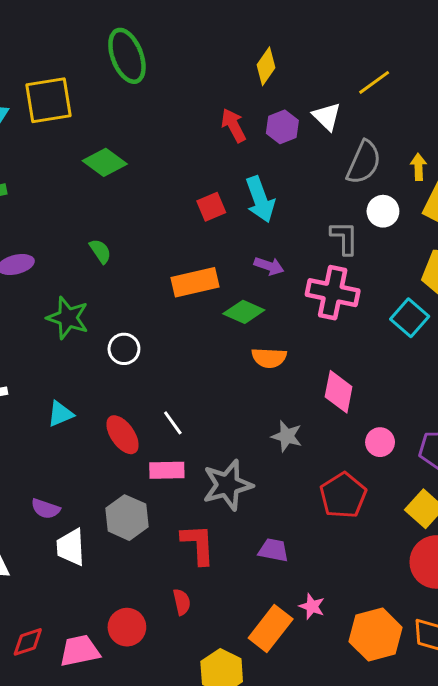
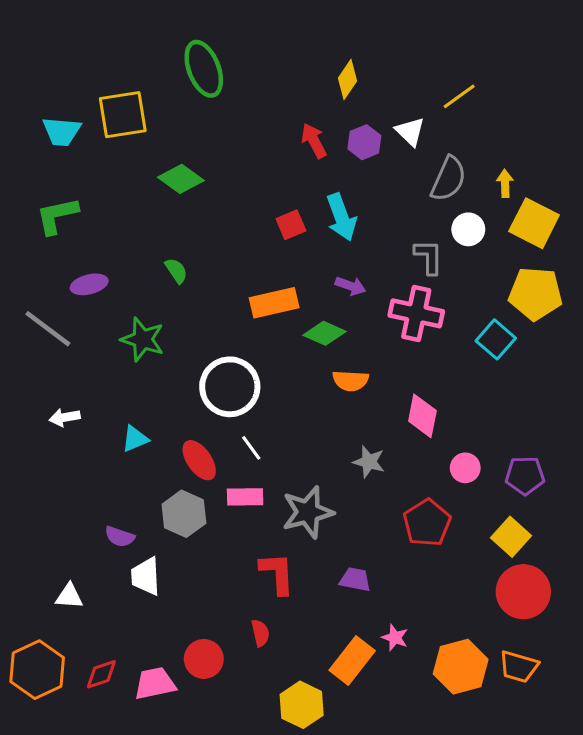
white circle: (124, 349) -> (230, 387), moved, size x1.8
gray hexagon: (127, 518) -> (184, 514), moved

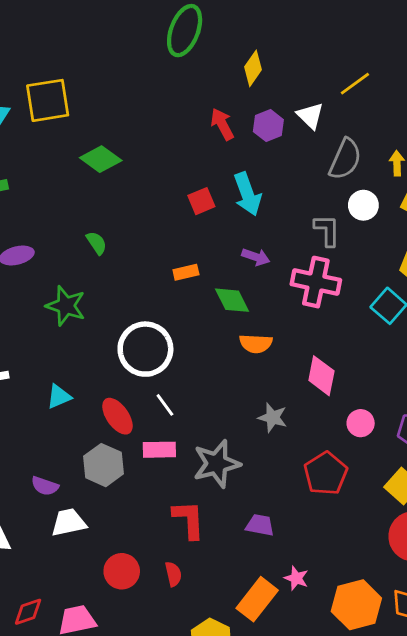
green ellipse: (204, 69) -> (185, 31), moved, turned 42
orange rectangle: (274, 303) -> (186, 272), size x0.6
green diamond: (325, 333) -> (232, 300), turned 39
white trapezoid: (146, 576) -> (69, 522), turned 81
red circle: (204, 659) -> (122, 571), moved

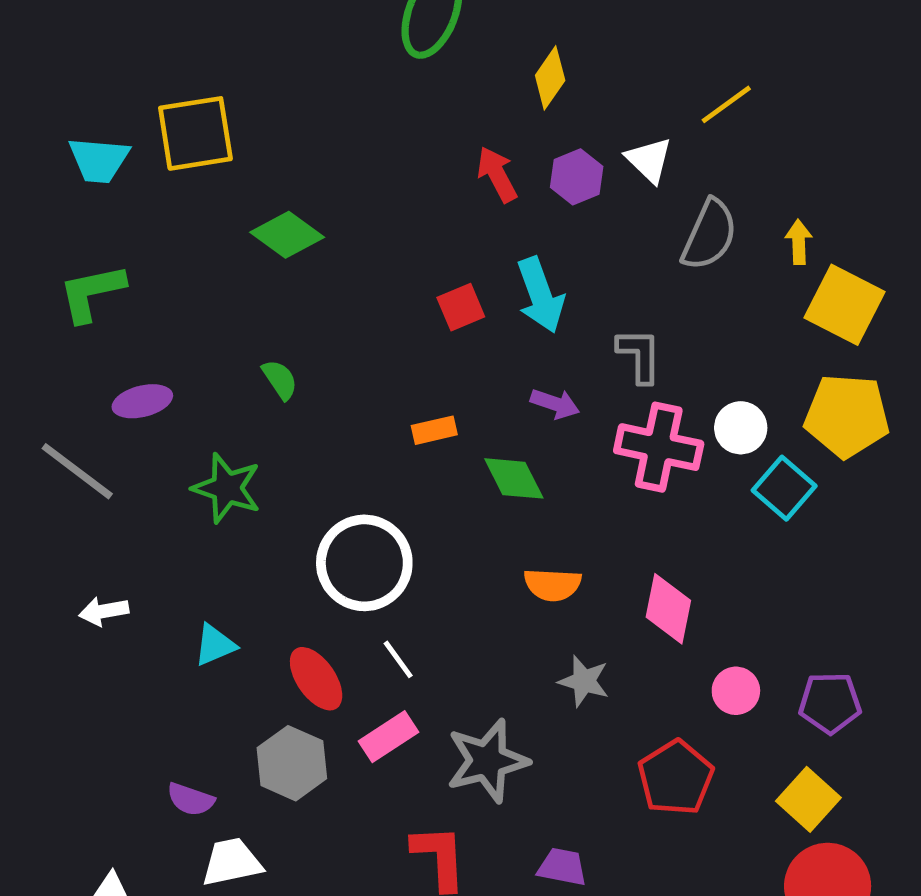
white circle: (363, 205) -> (741, 428), moved
gray L-shape: (327, 230) -> (639, 355), moved
orange semicircle: (256, 344) -> (553, 585), moved
pink rectangle: (159, 450) -> (388, 737), turned -32

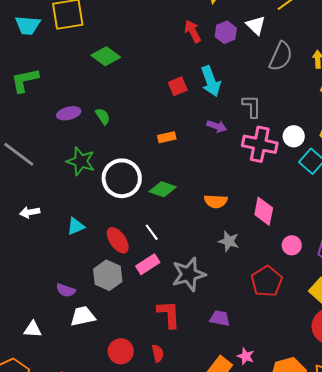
purple ellipse: (142, 401) -> (69, 113), moved
green diamond: (514, 478) -> (163, 189), moved, turned -44
white circle: (364, 563) -> (122, 178), moved

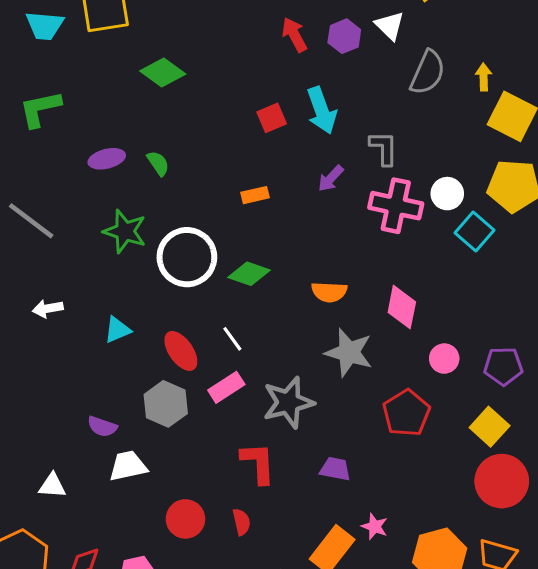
purple arrow: (217, 126) -> (331, 178), turned 114
gray star: (229, 241) -> (349, 352), size x1.5

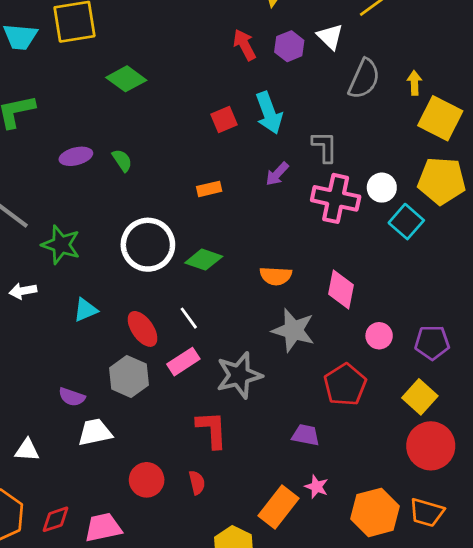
green star: (125, 231) -> (61, 245), moved
purple trapezoid: (335, 469) -> (306, 435), moved

